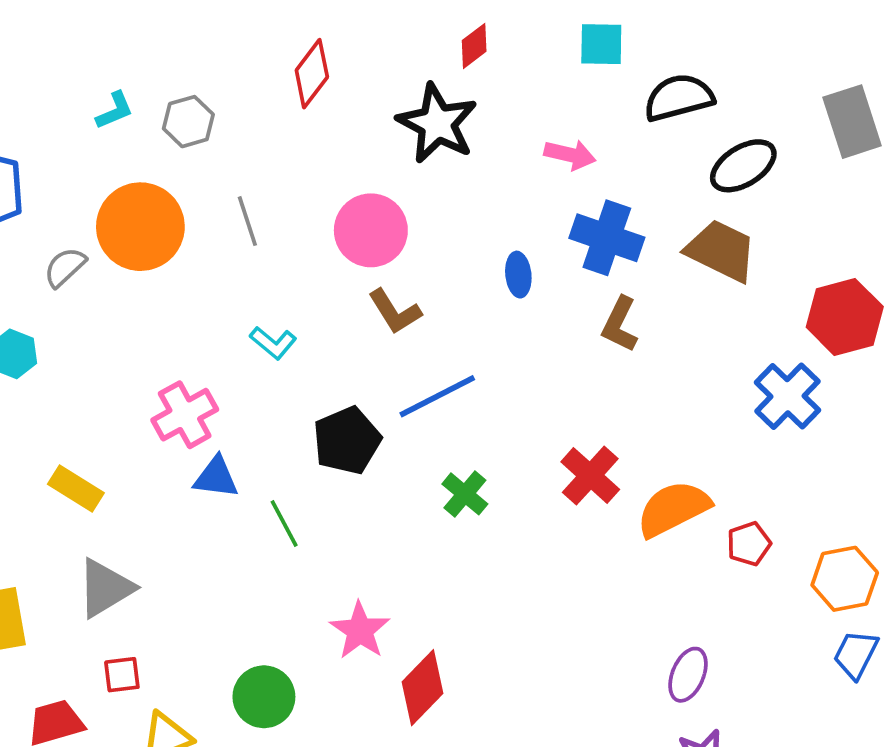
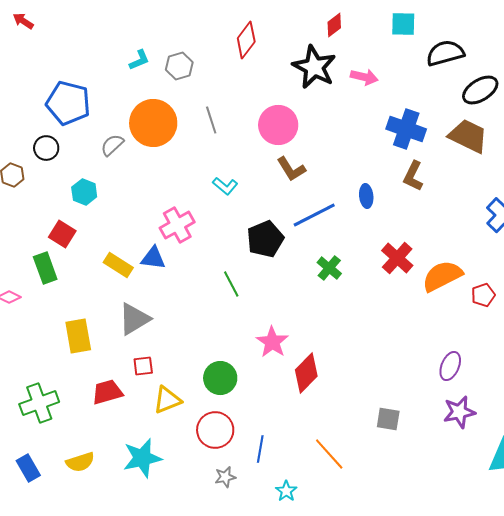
pink arrow: (570, 155) -> (364, 77), moved
blue ellipse: (518, 275) -> (366, 196), moved
blue triangle: (216, 477) -> (153, 258), moved

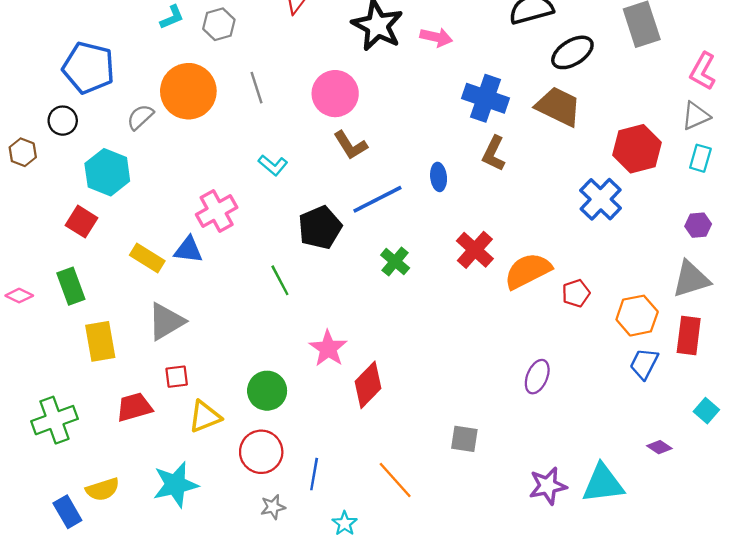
cyan hexagon: (84, 192) -> (107, 172), size x1.5
green rectangle: (45, 268) -> (71, 286), moved
purple star: (459, 412) -> (548, 486), moved
blue rectangle: (28, 468) -> (67, 512), moved

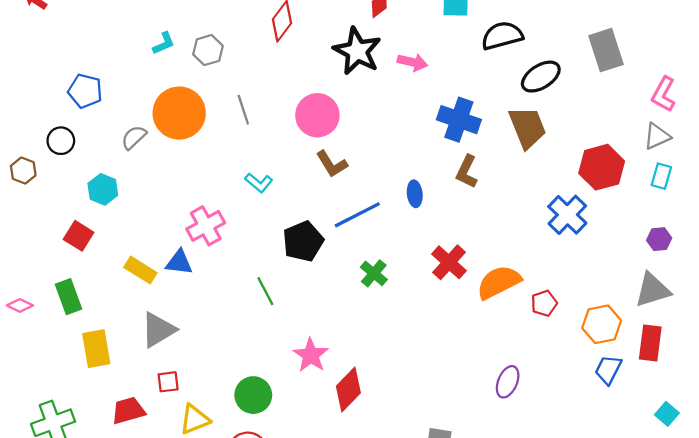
blue pentagon: (89, 68) -> (85, 91), size x0.7
brown trapezoid: (558, 106) -> (528, 127), turned 42
cyan hexagon: (107, 172) -> (103, 189), size x0.7

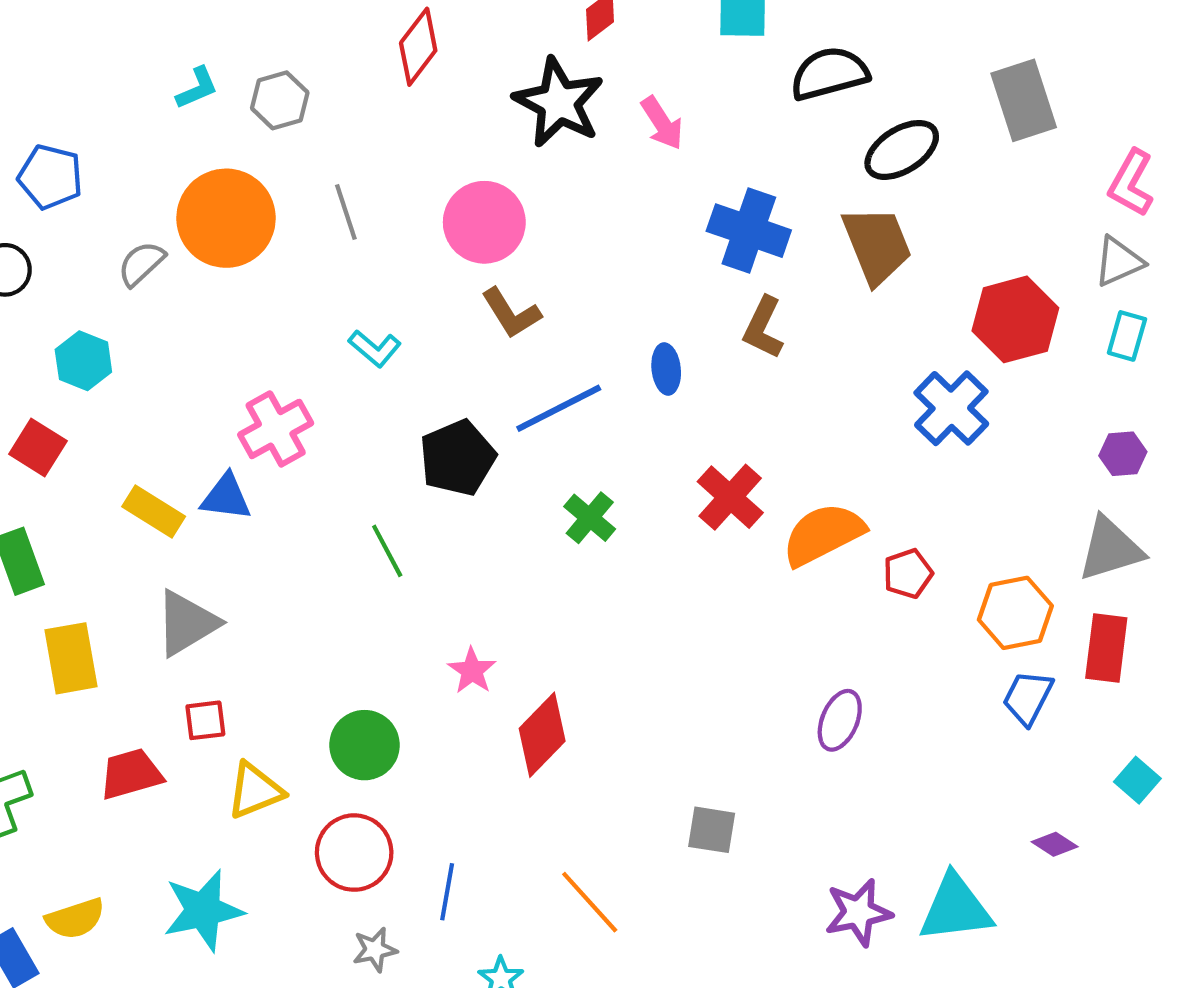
pink arrow: (413, 62) -> (662, 123), turned 44
pink star: (311, 355) -> (472, 671), size x0.7

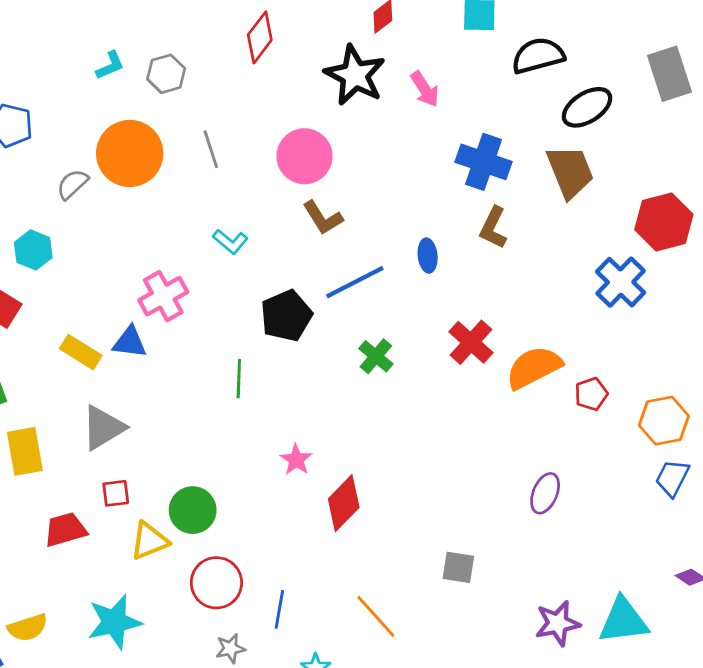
green line: (387, 551) -> (239, 379), turned 30
green circle: (364, 745) -> (193, 510), moved

